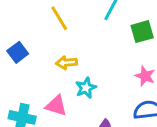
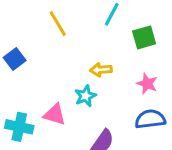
yellow arrow: (67, 63) -> (101, 70), moved

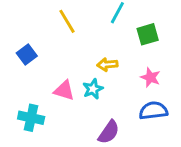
pink triangle: (55, 114) -> (64, 90), moved

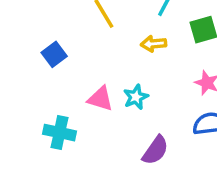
yellow arrow: (107, 65) -> (154, 44), moved

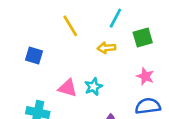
blue square: (54, 54) -> (34, 56), turned -36

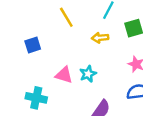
blue square: (34, 56) -> (33, 45), turned -35

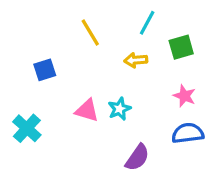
cyan cross: (36, 98) -> (27, 128), moved, turned 30

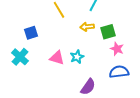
green square: (181, 47) -> (108, 32), moved
cyan cross: (27, 128) -> (20, 57), moved

